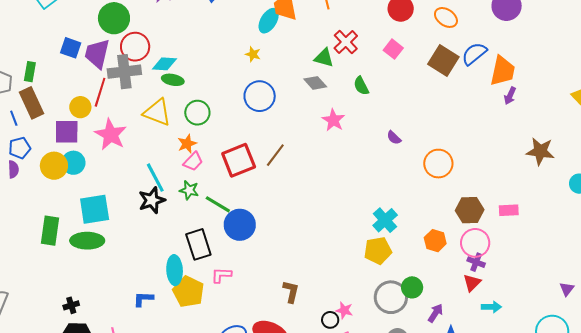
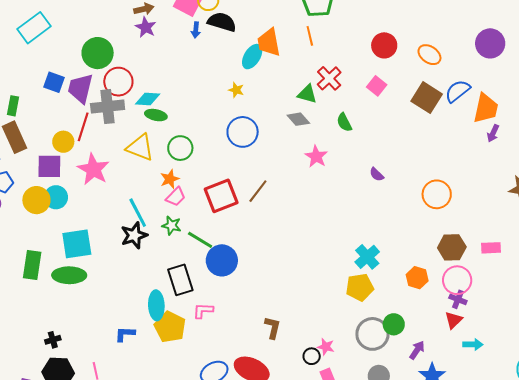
orange circle: (438, 164) -> (437, 194), moved

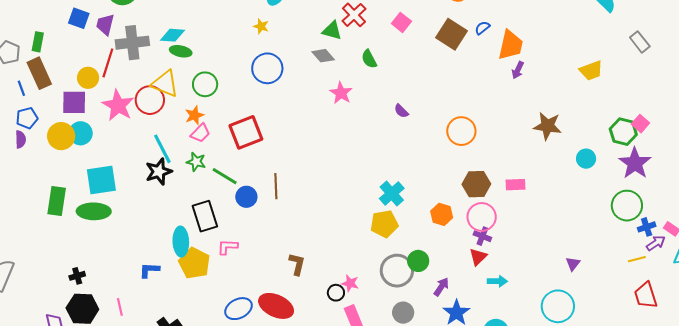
red circle: (118, 82) -> (150, 100), moved
purple trapezoid: (80, 88) -> (105, 24), size x0.7
blue semicircle: (458, 91) -> (482, 28), size x0.6
brown line: (258, 191) -> (276, 186), moved, turned -40
blue circle: (222, 260) -> (246, 197), size x0.7

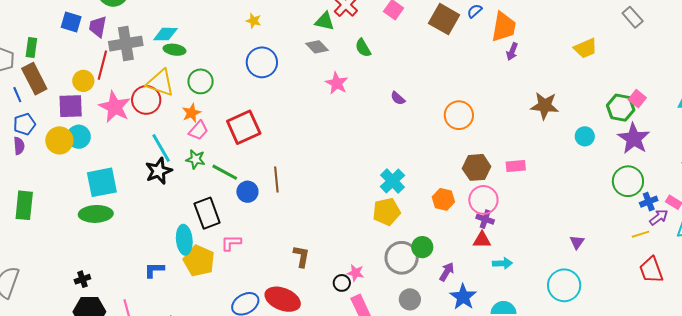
green rectangle: (57, 201) -> (24, 205), moved
red triangle: (478, 257) -> (482, 240), turned 48

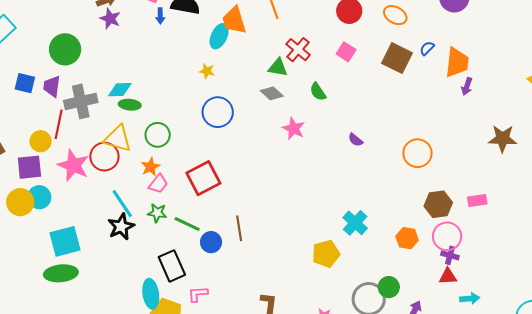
yellow pentagon: (386, 212) -> (326, 254), moved

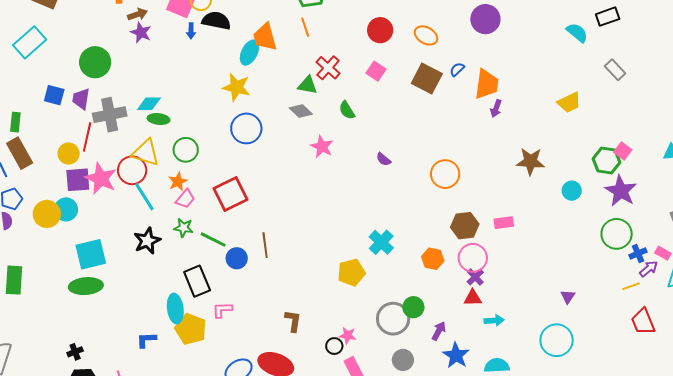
yellow star: (207, 71) -> (236, 87), size x1.8
purple square: (29, 167) -> (78, 180), moved
cyan line: (122, 204) -> (144, 197), moved
purple cross: (450, 255) -> (475, 277), turned 30

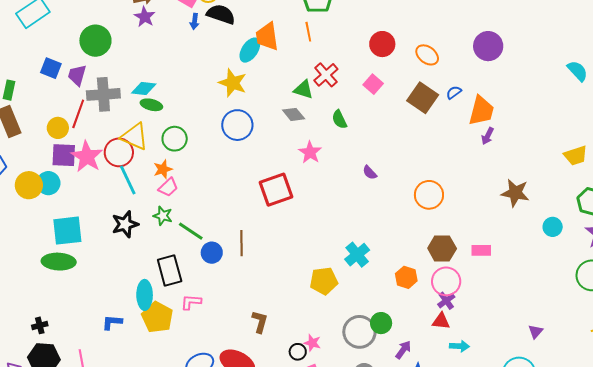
yellow trapezoid: (569, 102) -> (576, 156), moved
red square: (230, 194) -> (276, 190), moved

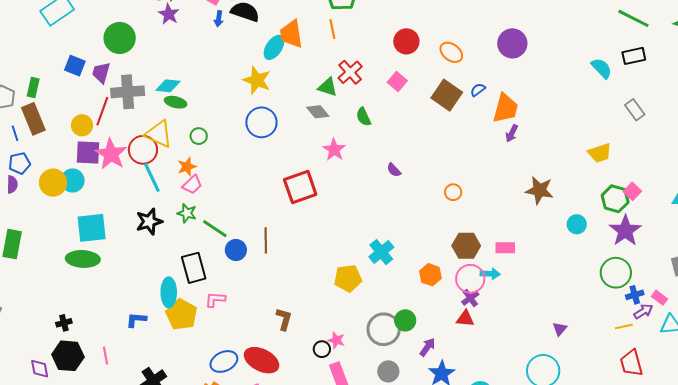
green circle: (175, 139) -> (199, 136), size x0.7
orange circle: (429, 195) -> (453, 192), size x0.6
cyan arrow: (459, 346) -> (490, 274), moved

